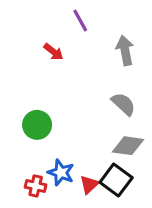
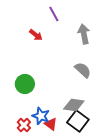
gray diamond: (128, 146) -> (74, 105), moved
red triangle: (89, 184) -> (51, 124), moved, turned -40
red cross: (36, 186) -> (24, 125), turned 32

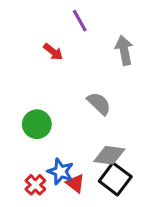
gray semicircle: (83, 70) -> (99, 104), moved

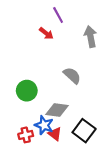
red arrow: (53, 52) -> (46, 33), moved
gray diamond: (109, 155) -> (57, 110), moved
red cross: (35, 185) -> (26, 135), turned 32

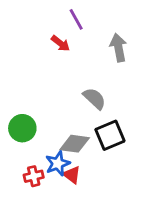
green circle: (27, 91) -> (22, 128), moved
blue star: (44, 125) -> (58, 163), turned 30
black square: (84, 131) -> (110, 135), moved, turned 30

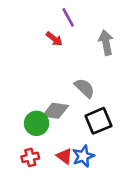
green circle: (22, 128) -> (37, 123), moved
gray diamond: (75, 144) -> (55, 111), moved
blue star: (58, 163) -> (83, 156), moved

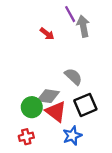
purple line: (68, 17) -> (70, 14), moved
gray arrow: (106, 43) -> (83, 26), moved
red triangle: (64, 156) -> (56, 112), moved, size x1.5

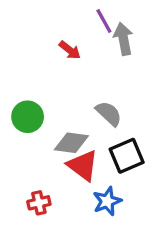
green circle: (32, 107) -> (28, 117), moved

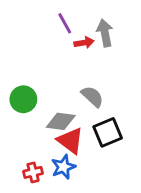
purple line: (104, 21) -> (65, 23), moved
red arrow: (70, 50) -> (84, 43), moved, turned -48
blue star: (107, 201) -> (63, 167), moved

